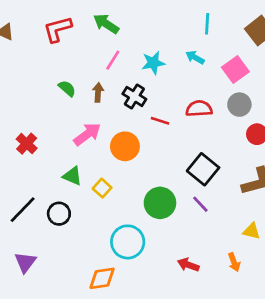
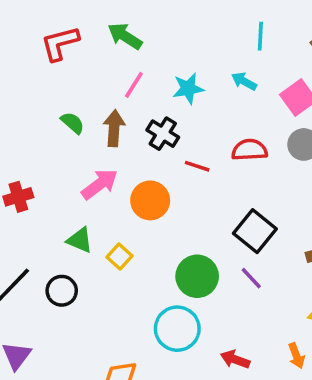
brown arrow: (98, 92) -> (114, 128), size x1.4
red cross: (27, 144) -> (18, 197), turned 30
cyan circle: (128, 242) -> (177, 329), moved

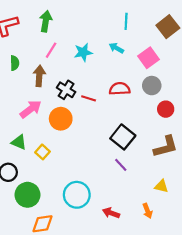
green arrow: (125, 36) -> (46, 21), turned 66
green semicircle: (73, 123) -> (15, 63), moved, turned 48
black cross: (163, 134) -> (66, 90), moved
green circle: (197, 276) -> (27, 195), moved

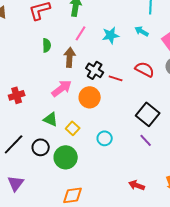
red semicircle: (120, 89) -> (145, 69), turned 30
green circle: (27, 195) -> (66, 157), moved
cyan circle: (77, 195) -> (105, 138), moved, size x0.6

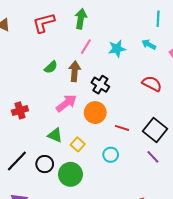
green semicircle: (47, 45) -> (51, 67), moved, turned 48
red line: (116, 78) -> (122, 128), moved

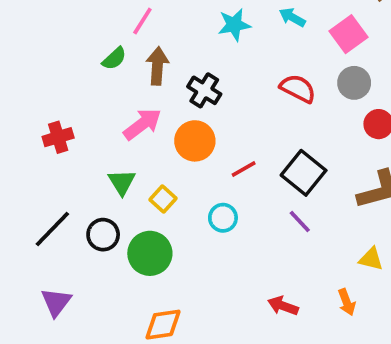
pink line: (86, 47) -> (142, 21), moved
red line: (122, 128) -> (244, 169), turned -48
green triangle: (55, 135) -> (122, 182), turned 35

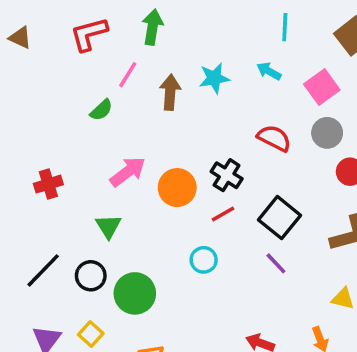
brown arrow: (157, 66) -> (170, 92), moved
black cross: (204, 90) -> (227, 175), moved
yellow square: (163, 199) -> (91, 334), moved

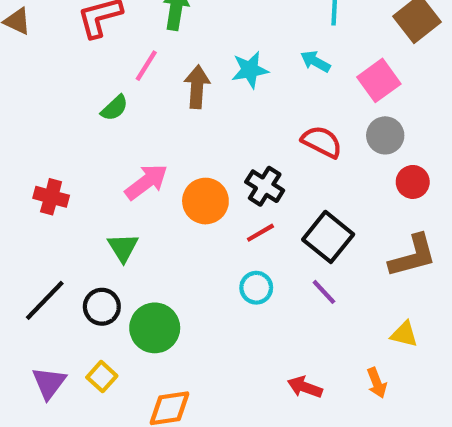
red cross: (48, 184) -> (51, 197), turned 32
cyan circle: (204, 260) -> (256, 288), moved

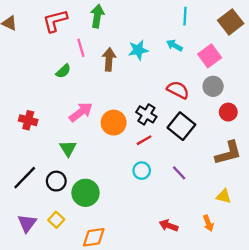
pink line: (146, 66) -> (81, 48), turned -48
black square: (328, 237) -> (181, 126), moved

